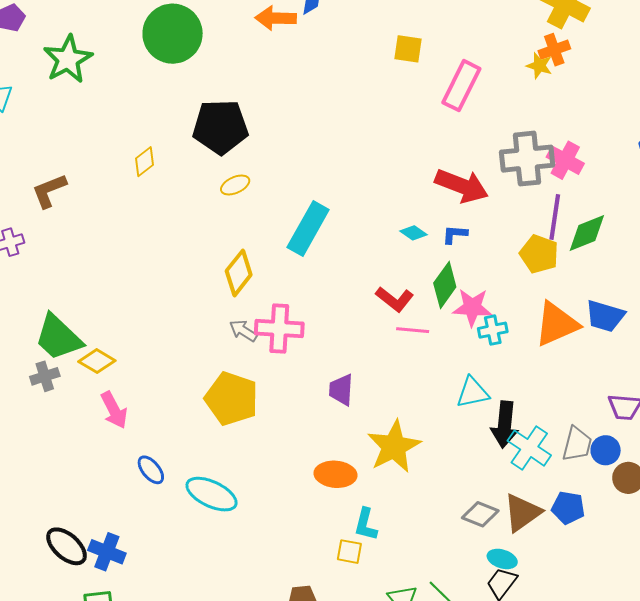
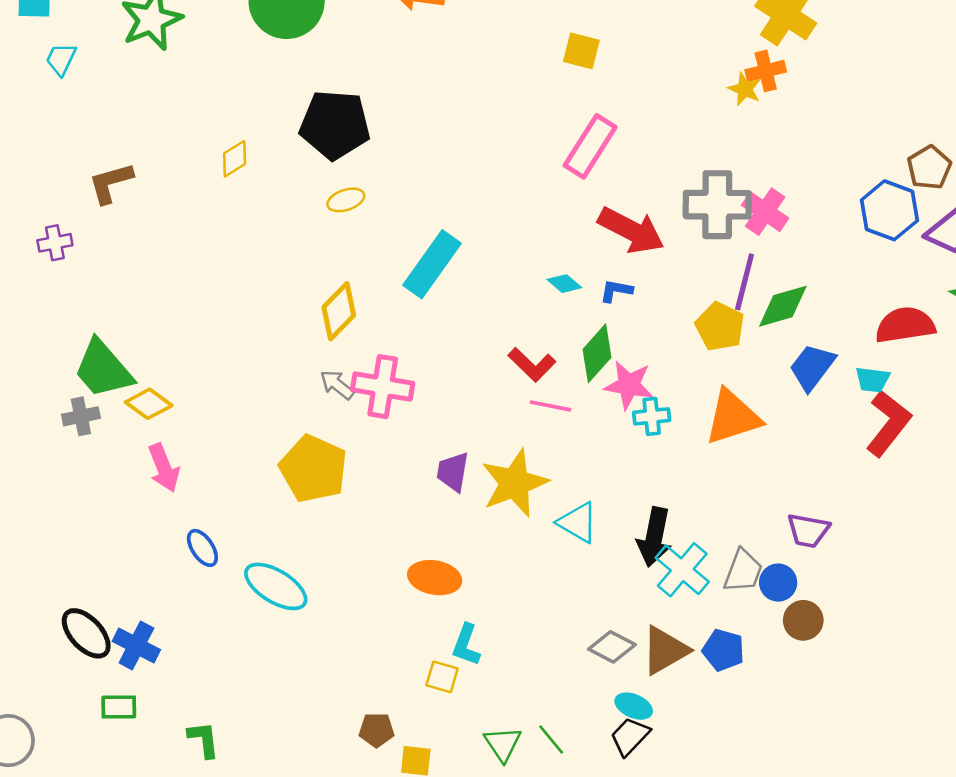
pink rectangle: (461, 86) -> (590, 146), moved
blue trapezoid: (605, 316) -> (812, 367), moved, turned 105
cyan triangle: (473, 392) -> (578, 522), moved, turned 36
yellow star: (394, 447) -> (515, 483), moved

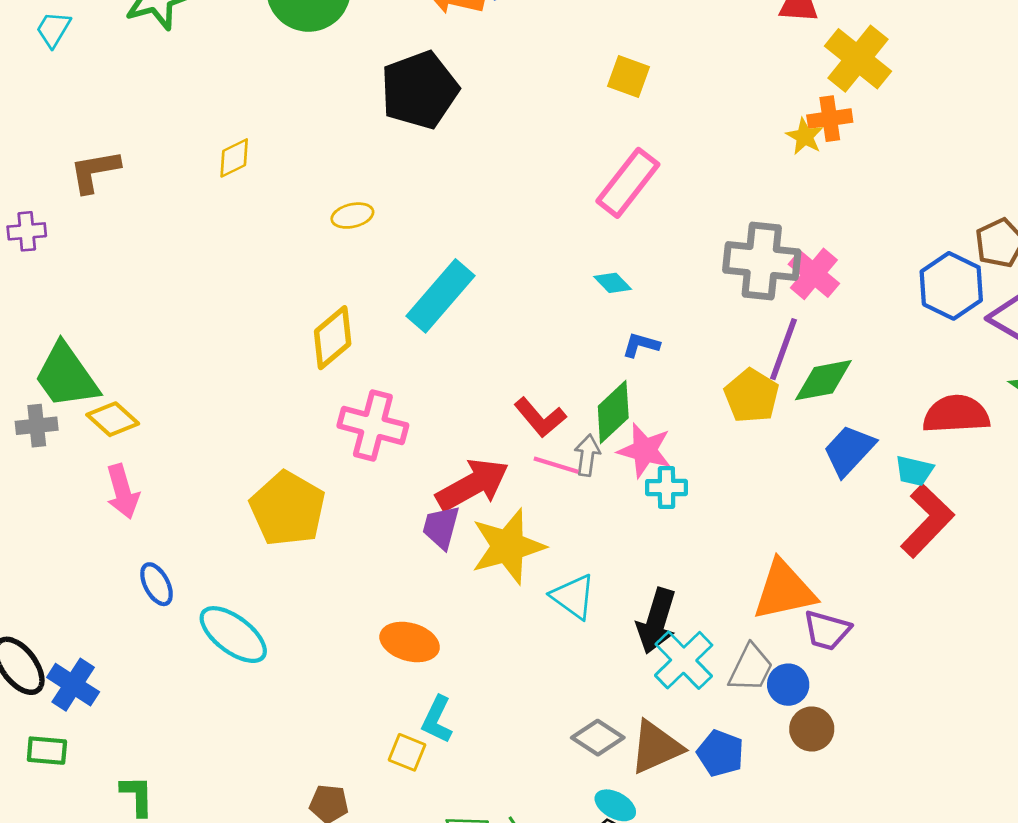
black pentagon: (335, 125) -> (419, 90), moved, turned -30
red arrow: (631, 230) -> (473, 485), moved, turned -62
cyan diamond: (564, 284) -> (613, 283), moved
gray arrow: (337, 385) -> (587, 455), moved, turned 54
orange triangle: (733, 417) -> (784, 590), moved

